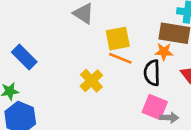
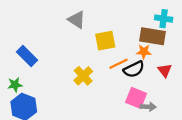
orange line: (120, 58) -> (118, 64), moved, turned -48
black semicircle: (152, 73) -> (134, 69), turned -115

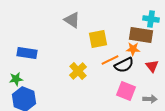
blue rectangle: (27, 56) -> (27, 53), turned -36
gray arrow: (148, 107) -> (150, 99), moved

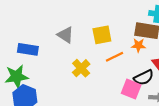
gray triangle: (72, 20) -> (66, 35), moved
black semicircle: (124, 65) -> (144, 78), moved
green star: (16, 79) -> (17, 77), size x1.6

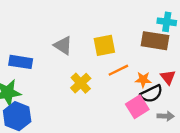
orange star: (138, 45) -> (143, 80), moved
pink square: (131, 89) -> (137, 107), turned 36

